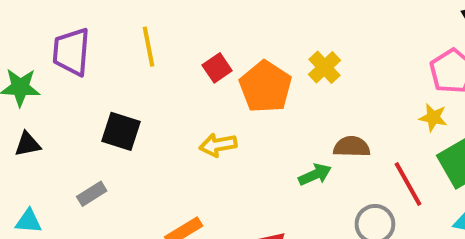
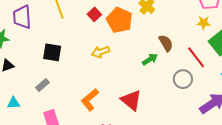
brown semicircle: (352, 147) -> (166, 43), turned 66

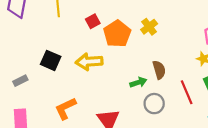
black square: (52, 52) -> (51, 60), moved
yellow arrow: (100, 52) -> (89, 62), size x1.4
gray circle: (183, 79) -> (154, 104), moved

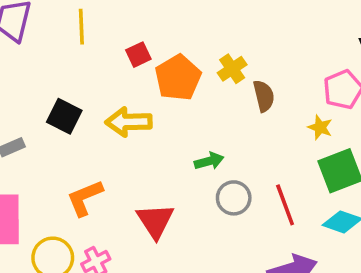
brown semicircle: (159, 70) -> (264, 96), moved
red line: (187, 92) -> (285, 205), moved

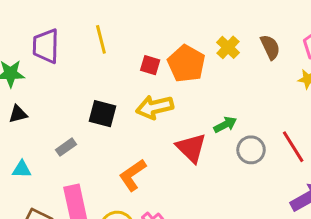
red square: (138, 55) -> (150, 65), moved, turned -36
brown semicircle: (264, 96) -> (270, 47), moved
red triangle: (155, 221) -> (191, 148), moved

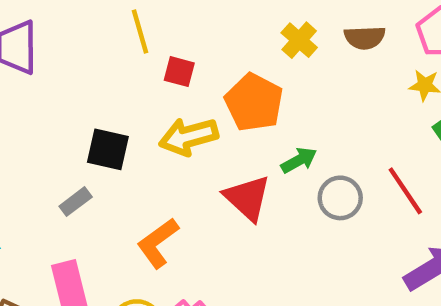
yellow line: (101, 39) -> (140, 31), moved
brown semicircle: (270, 47) -> (365, 38), turned 115
orange pentagon: (186, 64) -> (254, 102), moved
gray rectangle: (66, 147) -> (76, 202), moved

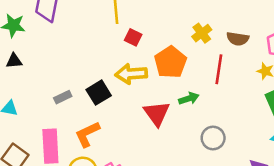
black square: (108, 149) -> (99, 93), moved, turned 35
red line: (405, 191) -> (219, 69), moved, turned 32
gray circle: (340, 198) -> (213, 138), moved
orange L-shape: (158, 243) -> (87, 134), moved

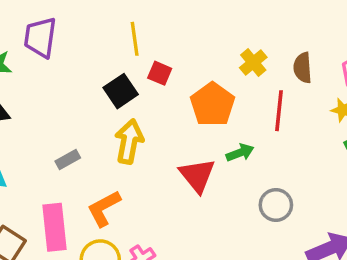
brown semicircle: (238, 39) -> (303, 68), turned 80
yellow arrow: (131, 74) -> (129, 141), moved, turned 108
black square: (99, 93) -> (121, 91), moved

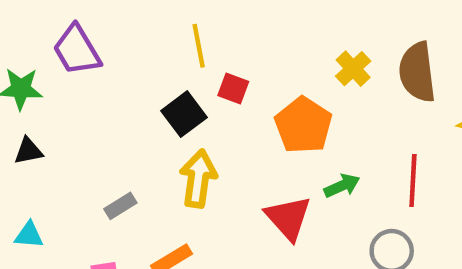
purple trapezoid: (40, 37) -> (77, 50), turned -36
brown semicircle: (303, 68) -> (417, 72), size x1.5
red line: (279, 111) -> (413, 180), moved

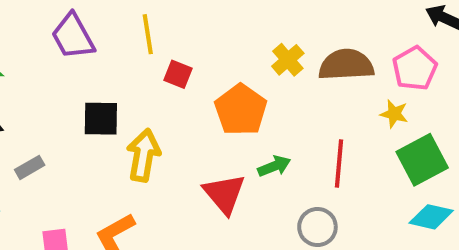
purple trapezoid: (77, 50) -> (73, 36), moved
brown semicircle: (417, 72) -> (346, 65), turned 92
black square: (184, 114) -> (101, 119), moved, turned 36
gray rectangle: (120, 206) -> (30, 167), moved

